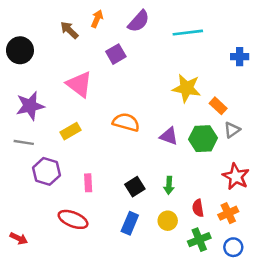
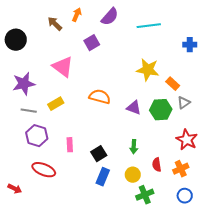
gray line: (24, 142) -> (29, 111), moved
black square: (135, 187) -> (99, 154), moved
red ellipse: (73, 219) -> (44, 170), moved
green cross: (199, 240) -> (145, 195), moved

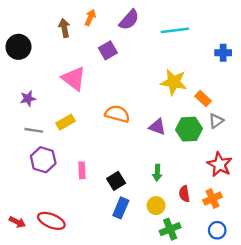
brown arrow: (55, 24) -> (64, 28), turned 35
purple star: (24, 84) -> (28, 99), size x0.6
red ellipse: (44, 170) -> (51, 221), moved

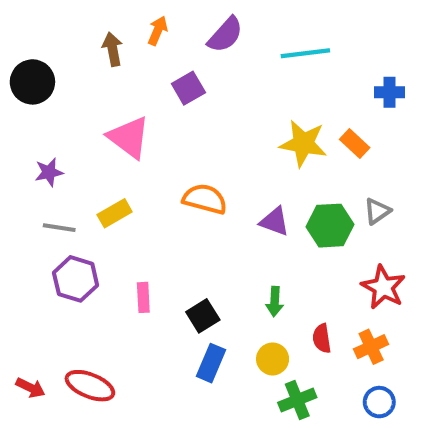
orange rectangle: (203, 99) -> (355, 144), moved

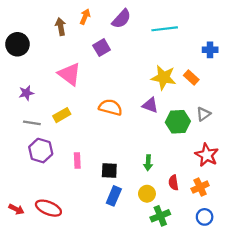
purple triangle: (275, 221) -> (150, 105), moved
black square: (203, 316) -> (109, 170), turned 35

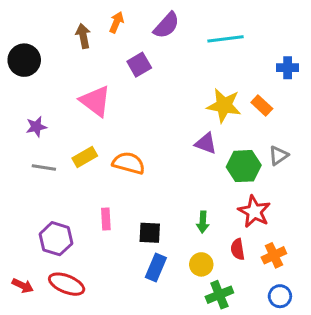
orange semicircle: (110, 107) -> (129, 163), moved
purple hexagon: (41, 151) -> (56, 239), moved
red star: (207, 155) -> (254, 211), moved

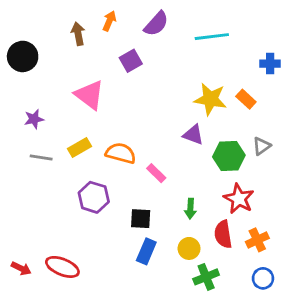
pink rectangle: (106, 219) -> (156, 173), moved, turned -42
purple hexagon: (56, 239) -> (94, 197), moved
red semicircle: (238, 249) -> (223, 234), size x1.4

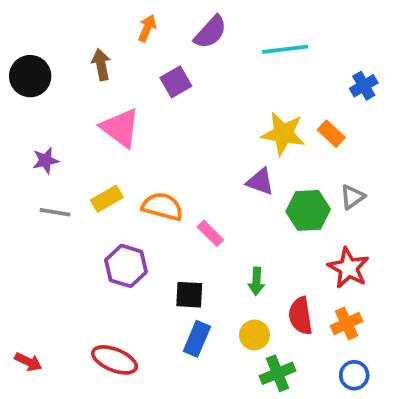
brown arrow: (78, 34) -> (101, 65), moved
blue cross: (270, 64) -> (364, 86), turned -30
red star: (239, 199) -> (348, 268), moved
red ellipse: (62, 267) -> (115, 360), moved

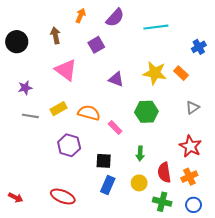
purple triangle: (260, 182) -> (116, 79), moved
green hexagon: (308, 210) -> (146, 112), moved
green cross: (277, 373) -> (162, 202), moved, turned 36

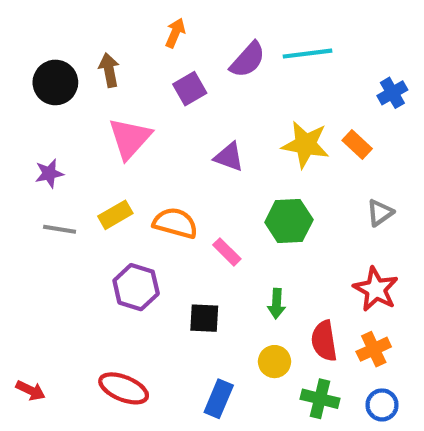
orange arrow: (81, 16) -> (175, 33), moved
purple semicircle: (115, 18) -> (248, 60), moved
black circle: (17, 42) -> (55, 82), moved
pink triangle: (66, 70) -> (130, 138), turned 35
blue rectangle: (108, 185) -> (219, 399), moved

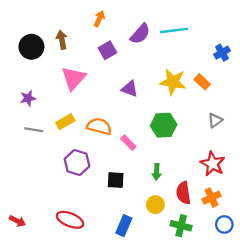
blue circle: (382, 405) -> (224, 224), moved

